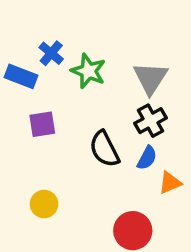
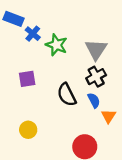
blue rectangle: (21, 76) -> (13, 19), moved
blue semicircle: (147, 158) -> (94, 100), turned -56
orange triangle: (170, 183) -> (109, 116), turned -35

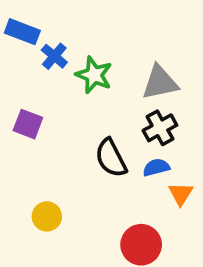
gray triangle: (96, 49) -> (160, 83), turned 45
purple square: (27, 79) -> (28, 124), moved, turned 30
blue semicircle: (94, 100) -> (156, 167), turned -77

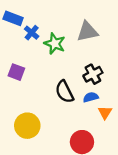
gray triangle: (160, 83) -> (87, 32), moved
yellow circle: (47, 216) -> (27, 126), size x1.5

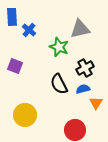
blue rectangle: (13, 18) -> (12, 17), turned 66
green star: (55, 44) -> (59, 47), moved

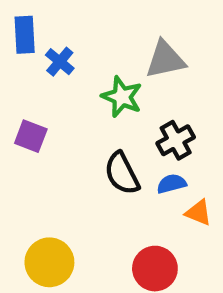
orange triangle: (96, 103) -> (198, 213), turned -40
yellow circle: (25, 115) -> (49, 262), moved

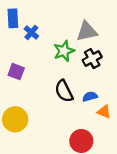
green star: (122, 97) -> (64, 51), turned 30
black cross: (176, 140) -> (92, 59), moved
yellow circle: (49, 262) -> (15, 119), moved

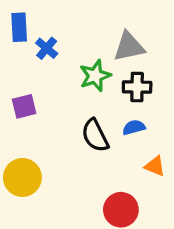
black cross: (92, 59) -> (137, 87), turned 30
purple square: (16, 72) -> (24, 106), turned -35
blue semicircle: (90, 97) -> (134, 127), moved

